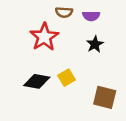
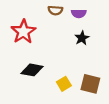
red star: (44, 37) -> (23, 32), moved
yellow square: (66, 78) -> (64, 84), moved

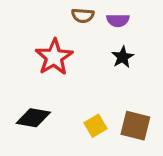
red star: (23, 32) -> (54, 57), moved
black diamond: (32, 70) -> (33, 118), moved

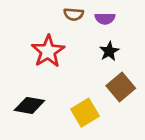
yellow square: (96, 126) -> (85, 113), size x1.4
brown square: (135, 126) -> (121, 87), moved, turned 36

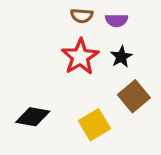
red star: (48, 51) -> (80, 57), moved

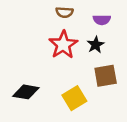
purple semicircle: (117, 20) -> (102, 20), moved
brown square: (134, 96) -> (106, 76), turned 30

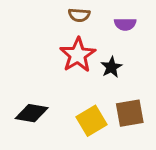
black star: (96, 45) -> (111, 67), moved
brown square: (106, 76) -> (130, 113), moved

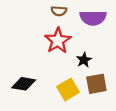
purple semicircle: (125, 24) -> (93, 18), size x1.6
black star: (111, 67) -> (84, 60), moved

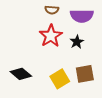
black star: (84, 60) -> (77, 42), moved
black diamond: (24, 84) -> (21, 74), turned 30

